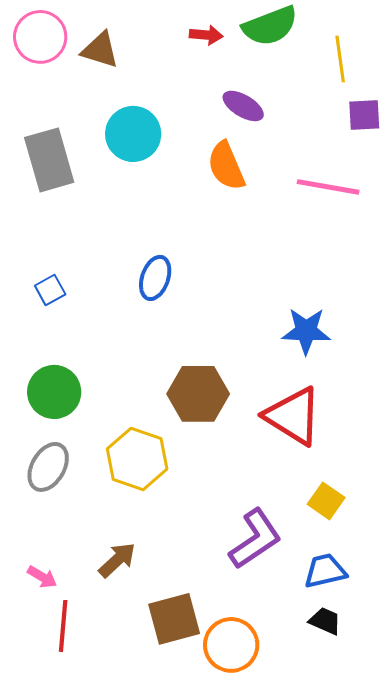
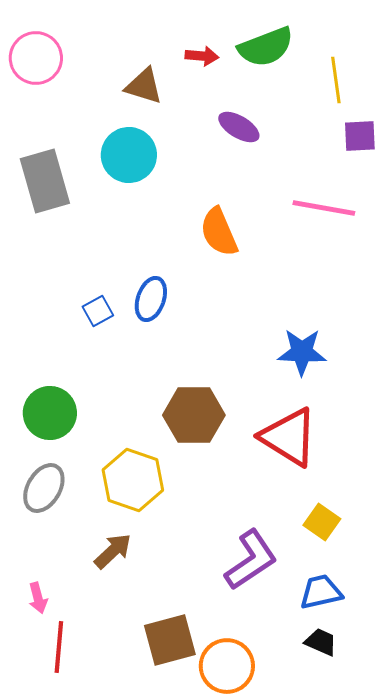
brown triangle: (100, 50) -> (144, 86), moved
orange semicircle: (226, 166) -> (219, 232), moved
blue square: (50, 290) -> (98, 311), moved
brown arrow: (117, 560) -> (113, 551), moved
pink arrow: (42, 577) -> (38, 598), turned 44

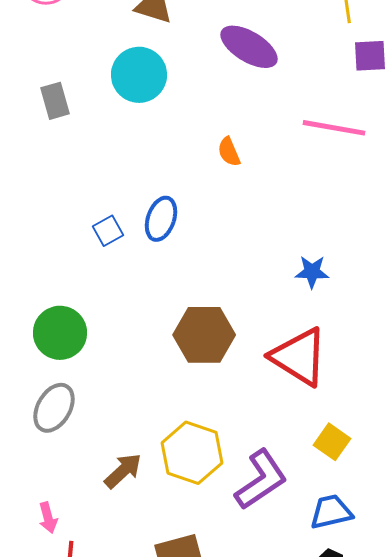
purple ellipse: (239, 127) -> (249, 47), size x1.4
gray rectangle: (45, 181) -> (55, 101), size x0.6
orange semicircle: (219, 232) -> (229, 152), size x0.6
blue star: (302, 352) -> (312, 272), size x0.7
yellow hexagon: (133, 480) -> (192, 453), moved

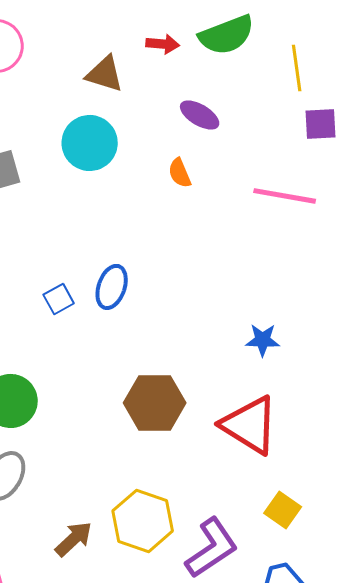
purple ellipse: (249, 47) -> (200, 115), size x0.7
orange semicircle: (229, 152) -> (180, 173), moved

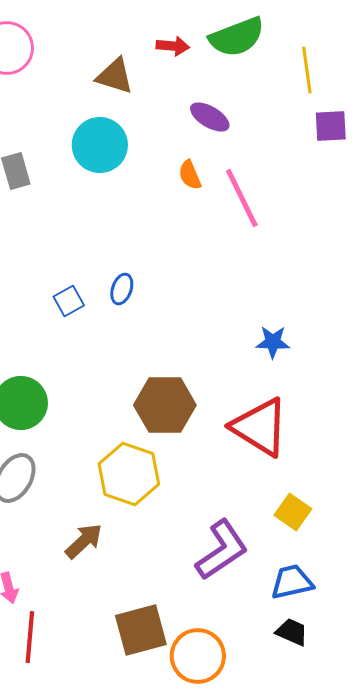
pink line: (285, 196) -> (242, 198), moved, turned 54
blue ellipse: (112, 287) -> (122, 289), size x0.7
yellow hexagon: (143, 521) -> (129, 474), moved

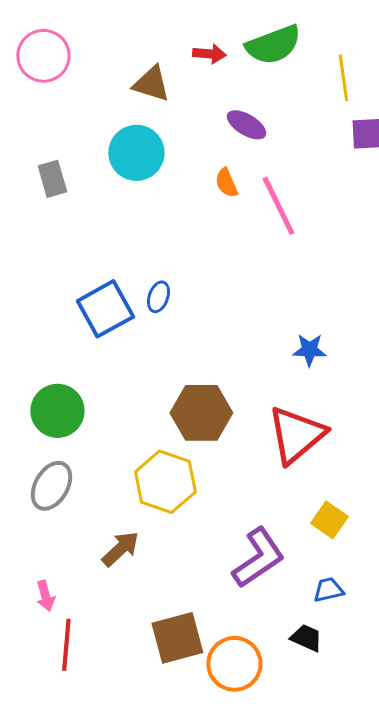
blue square: (69, 301) -> (105, 309), size x1.8
red triangle: (260, 427) -> (296, 435), turned 48
blue trapezoid: (292, 582) -> (328, 590), size x0.7
black trapezoid: (292, 632) -> (306, 638), moved

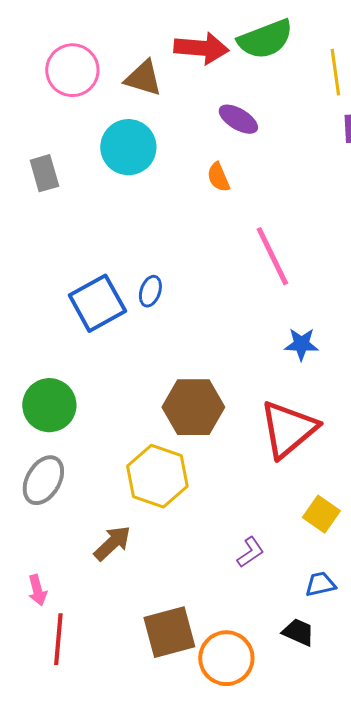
red arrow: (209, 54) -> (201, 48), size x1.6
pink circle: (43, 56) -> (72, 70), moved
pink line: (278, 206) -> (272, 256), moved
purple L-shape: (258, 558) -> (250, 552), size x0.5

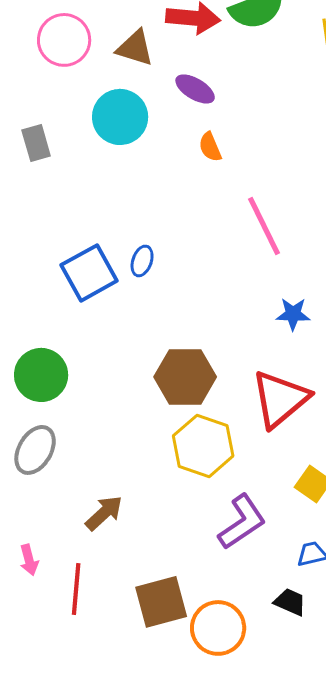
purple ellipse: (238, 119) -> (195, 89), moved
yellow hexagon: (157, 476) -> (203, 446), moved
purple L-shape: (250, 552) -> (242, 522), size x1.8
red line: (58, 639) -> (76, 589), moved

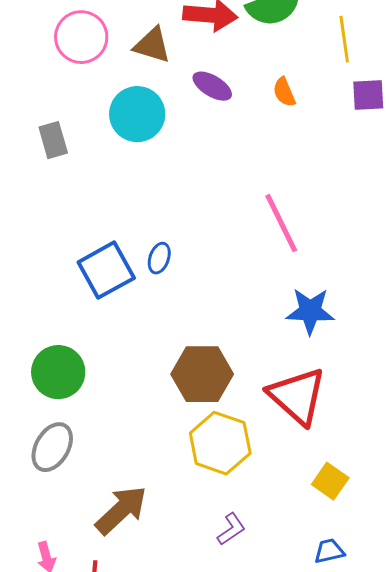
orange semicircle: (210, 147) -> (284, 92), moved
blue star: (293, 314) -> (310, 311), size x1.4
red triangle: (280, 399) -> (297, 396), turned -38
brown arrow: (104, 513) -> (121, 510), size x1.4
purple L-shape: (242, 522) -> (231, 529), moved, size x0.6

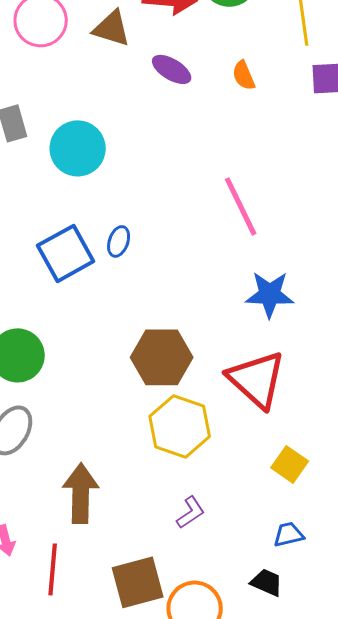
cyan circle: (137, 114) -> (78, 148), moved
brown arrow: (121, 510) -> (81, 493), turned -46

